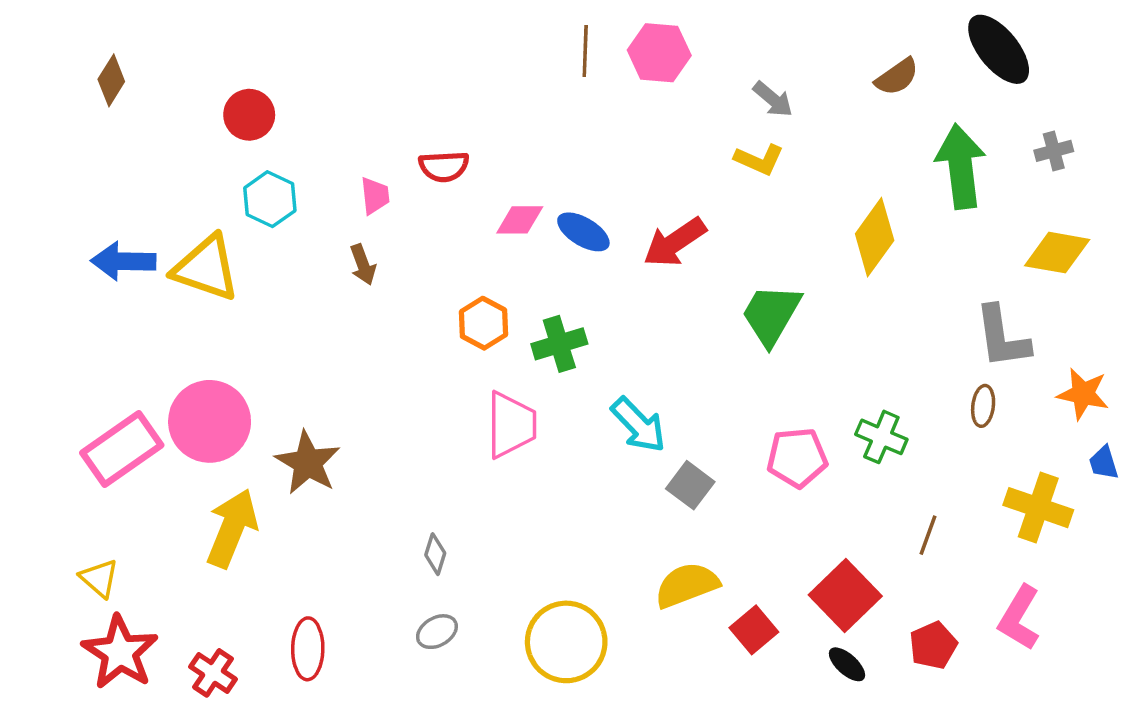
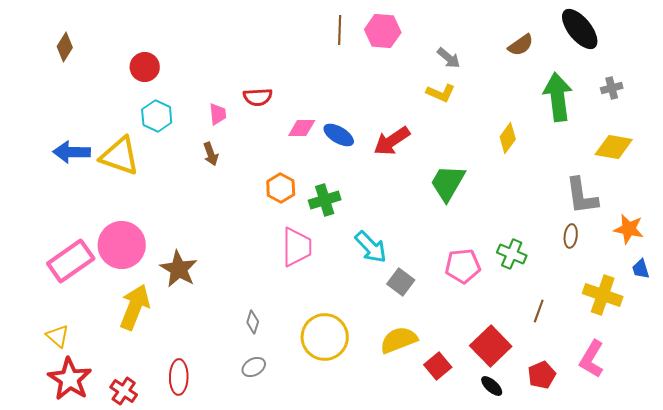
yellow diamond: (875, 237) -> (508, 138), size x0.7
yellow circle: (566, 642) -> (325, 337), moved

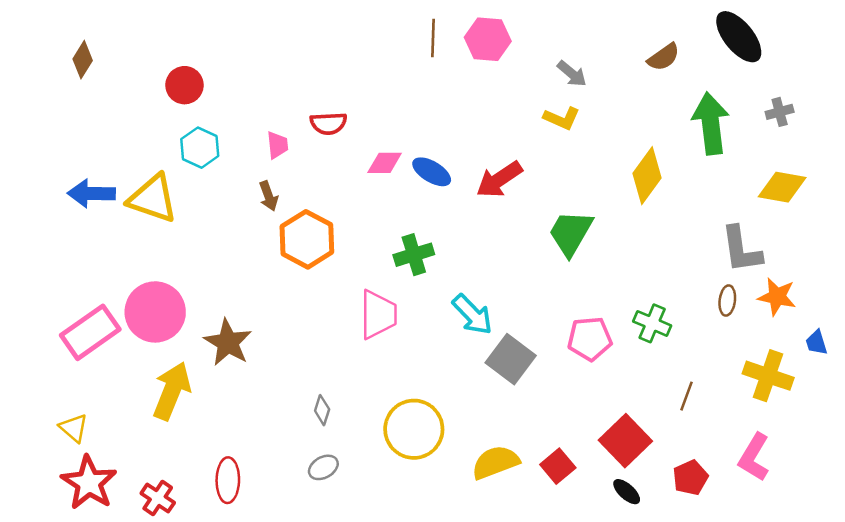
yellow diamond: (508, 138) -> (647, 176), size x1.4
orange hexagon: (281, 188) -> (307, 239), moved, size x1.5
orange star: (629, 229) -> (777, 297), moved
gray square: (401, 282) -> (511, 359), size x1.4
yellow semicircle: (399, 340) -> (495, 462), moved

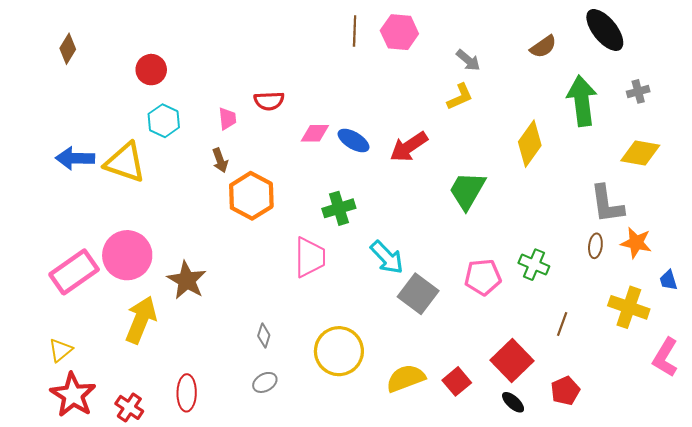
yellow L-shape: (562, 118) -> (460, 97), turned -48
yellow triangle: (74, 428) -> (60, 350), turned 40
pink L-shape: (754, 457) -> (665, 357), moved

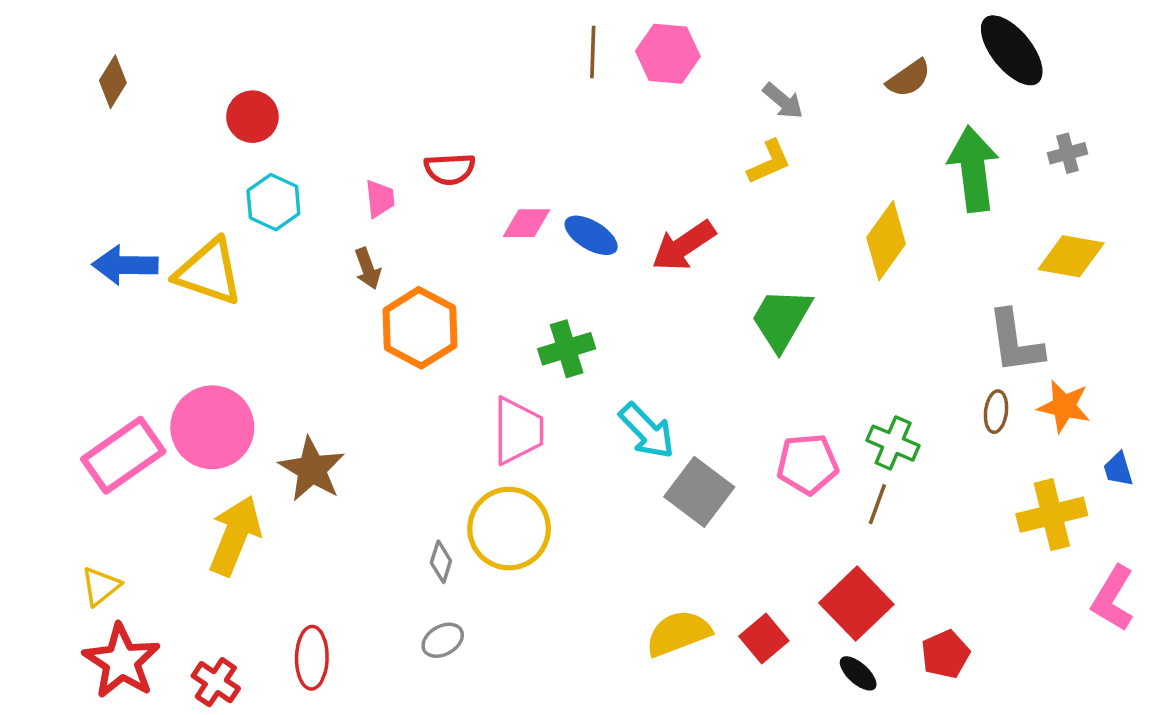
yellow cross: (629, 307) -> (1052, 515), turned -33
brown line: (562, 324) -> (877, 504), moved
yellow circle: (339, 351) -> (509, 529), moved

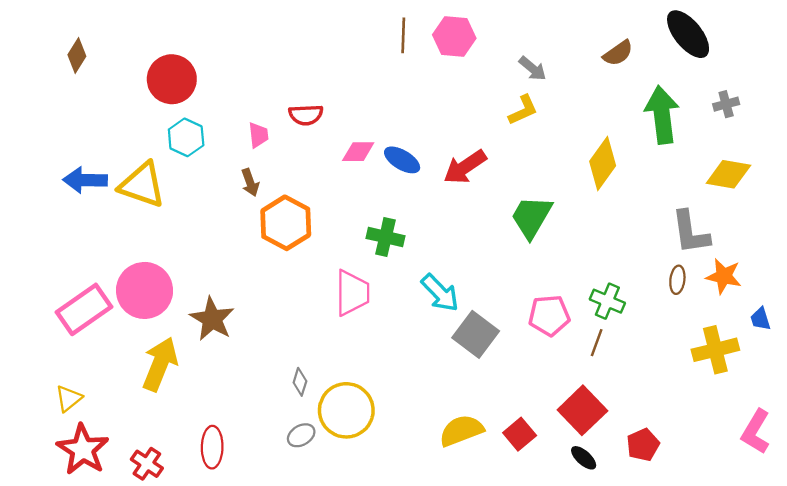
red circle: (252, 117) -> (172, 79), size x1.4
green cross: (567, 349) -> (385, 237), turned 30
yellow circle: (509, 529) -> (346, 410), moved
pink L-shape: (1113, 598) -> (756, 432), moved

